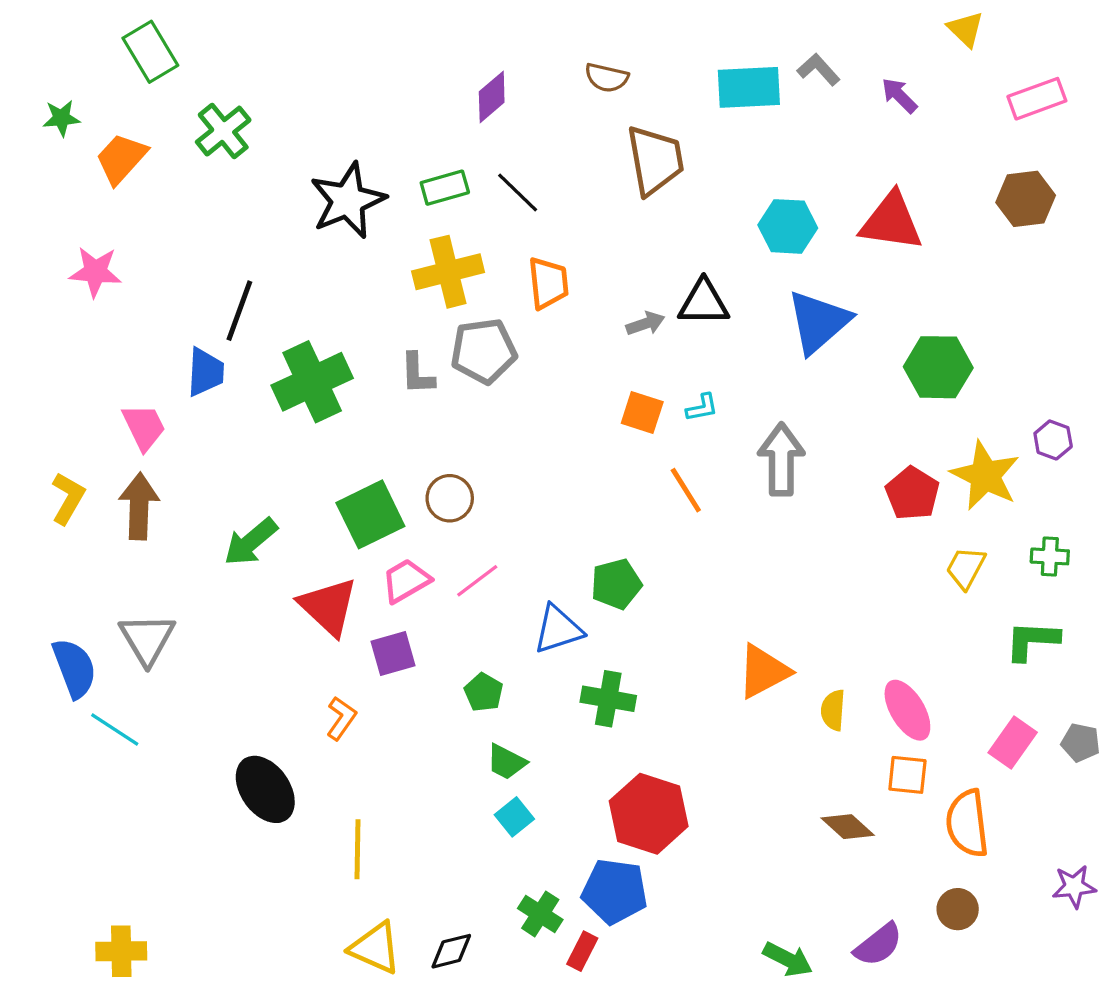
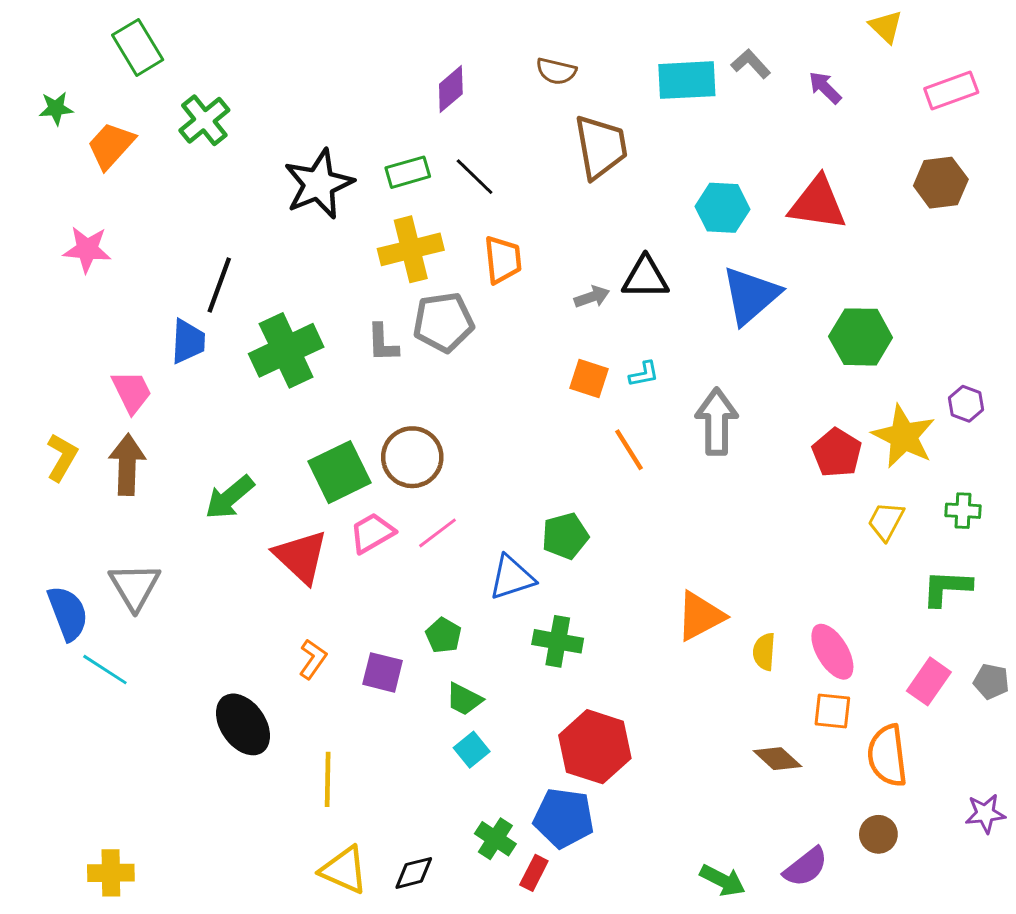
brown circle: (450, 498) -> (412, 457), size x1.4
purple square: (393, 654) -> (383, 672), moved, turned 30

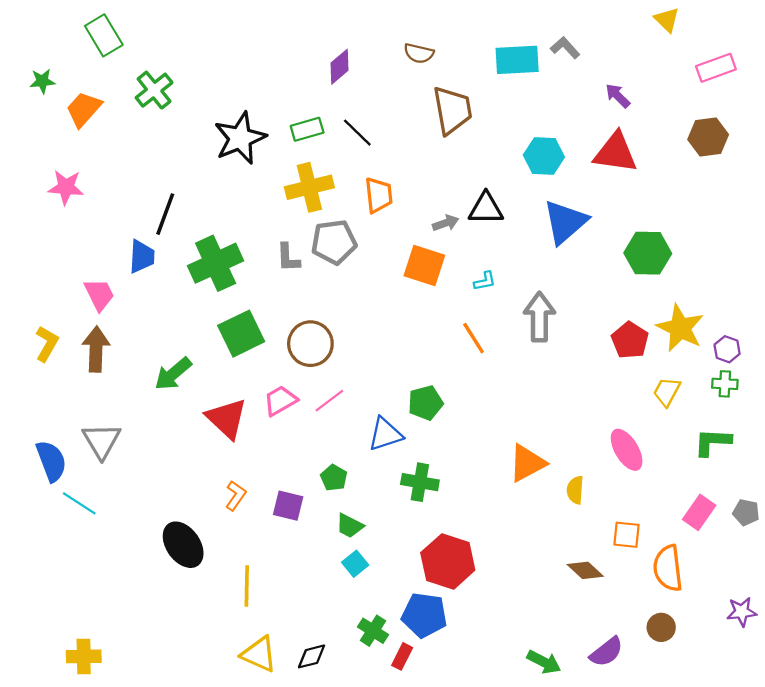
purple arrow: (825, 88) -> (618, 96), moved
orange square: (589, 379) -> (424, 265), moved, size x1.4
purple hexagon: (966, 404) -> (727, 349), moved
green square: (339, 472) -> (241, 334), moved
pink ellipse: (832, 652) -> (627, 450), moved

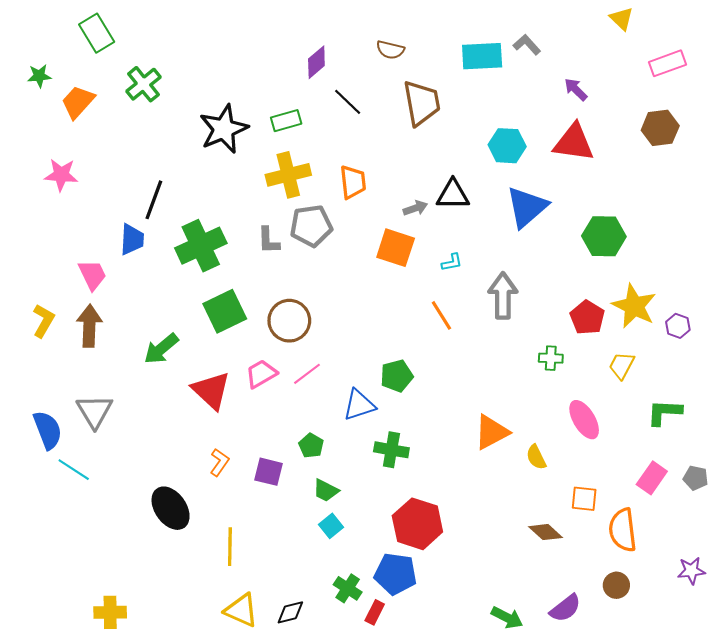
black line: (357, 133) -> (348, 102), moved
green cross: (725, 384) -> (551, 358), moved
yellow semicircle: (575, 490) -> (536, 457), turned -30
yellow cross: (84, 656) -> (110, 612), moved

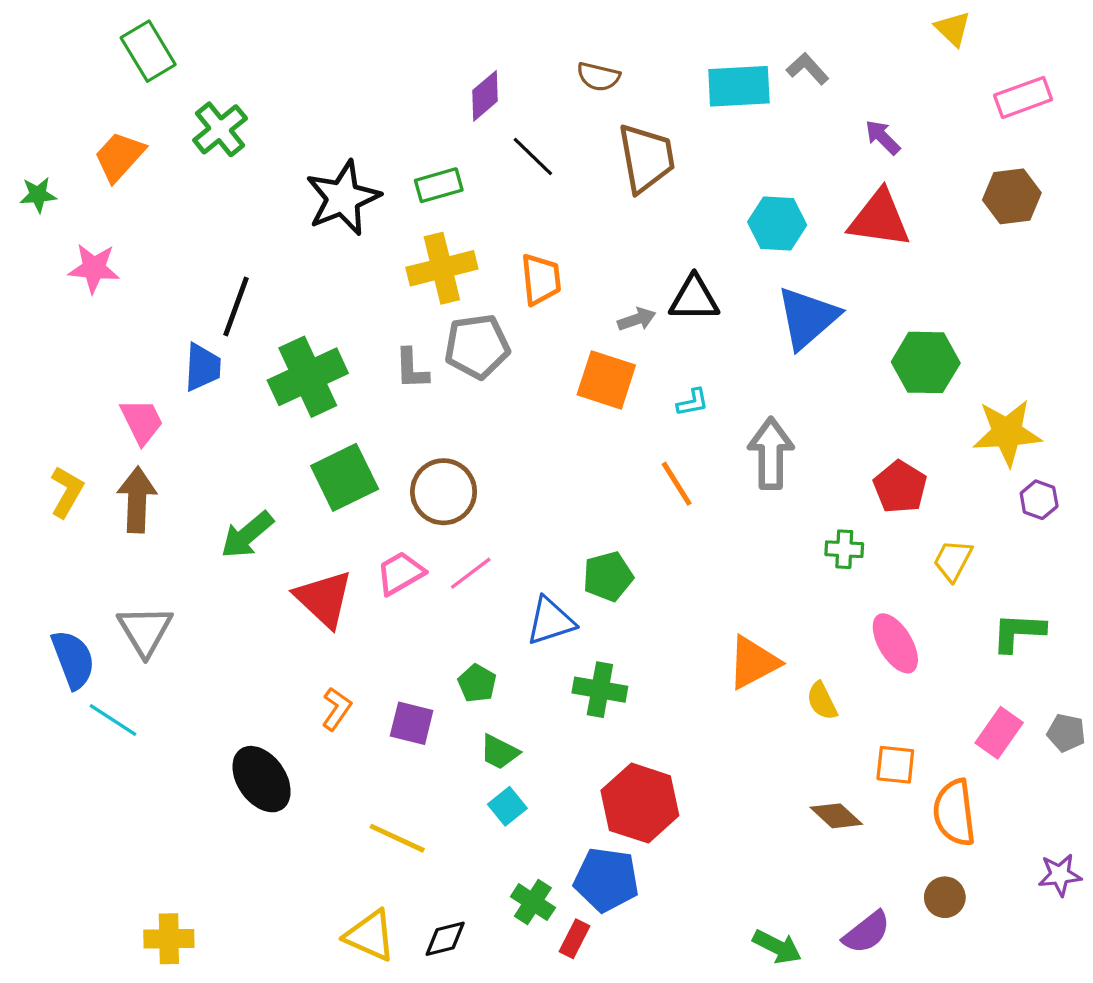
green star: (39, 76) -> (38, 195), moved
yellow star: (634, 306) -> (1007, 433), moved, turned -30
yellow line: (230, 547) -> (397, 838), moved, turned -66

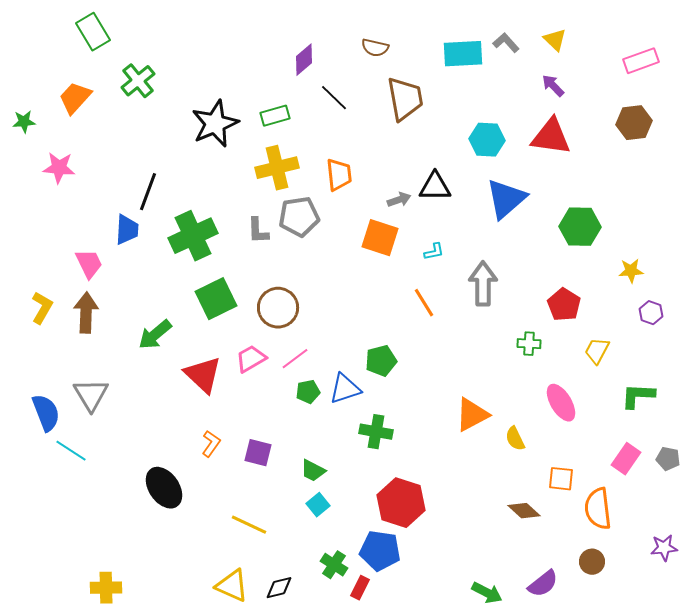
yellow triangle: (953, 29) -> (555, 40), moved
yellow star: (1007, 433) -> (631, 271), size x0.6
green pentagon: (477, 683) -> (308, 392), moved, turned 30

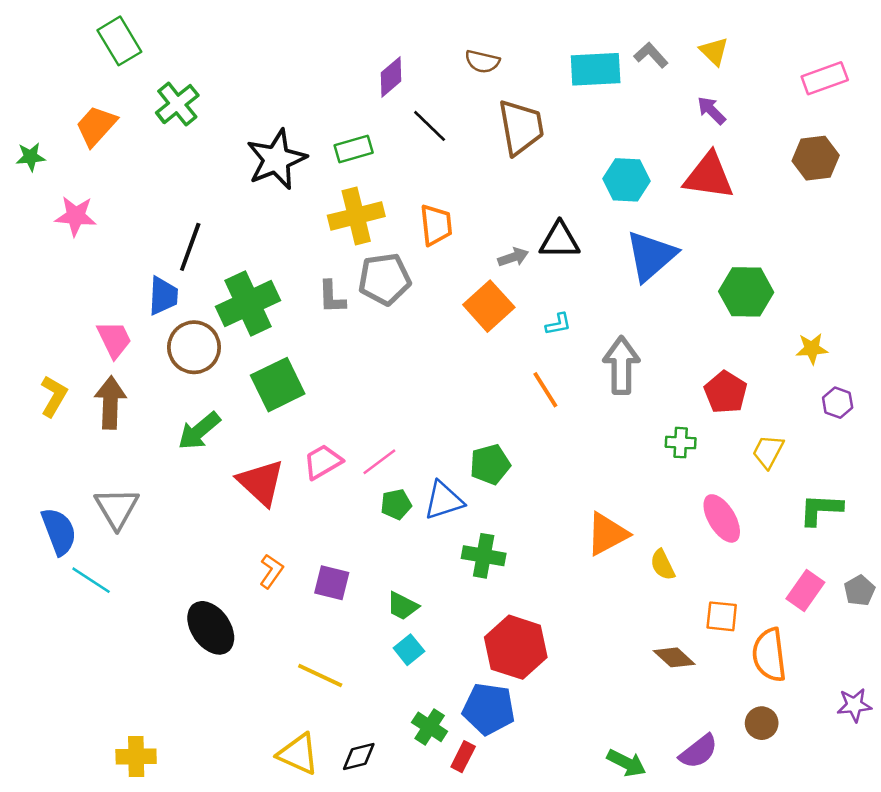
orange square: (380, 238) -> (489, 306), turned 30
brown circle: (278, 308) -> (194, 347), moved
gray pentagon: (668, 459) -> (859, 591), turned 30

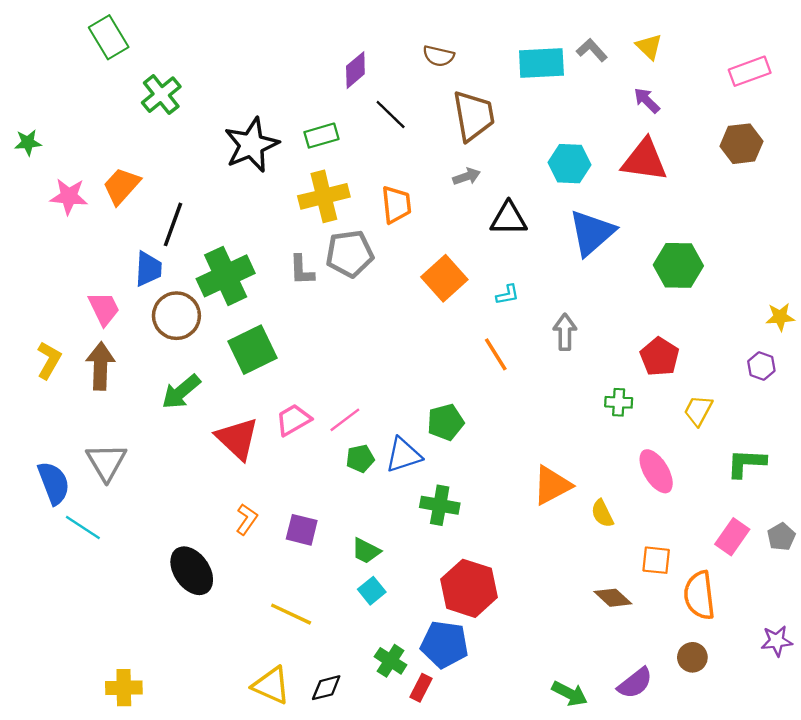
orange trapezoid: (96, 126) -> (121, 186), moved
gray arrow: (513, 257) -> (467, 176), moved
yellow star: (812, 349) -> (780, 317), moved
gray arrow: (621, 365) -> (565, 332), size x0.7

